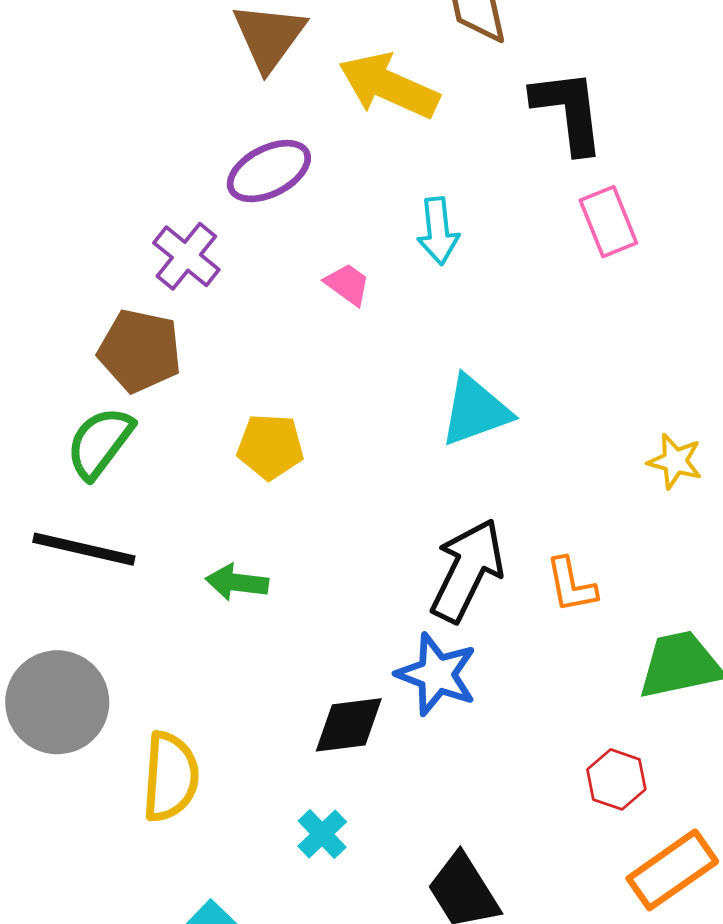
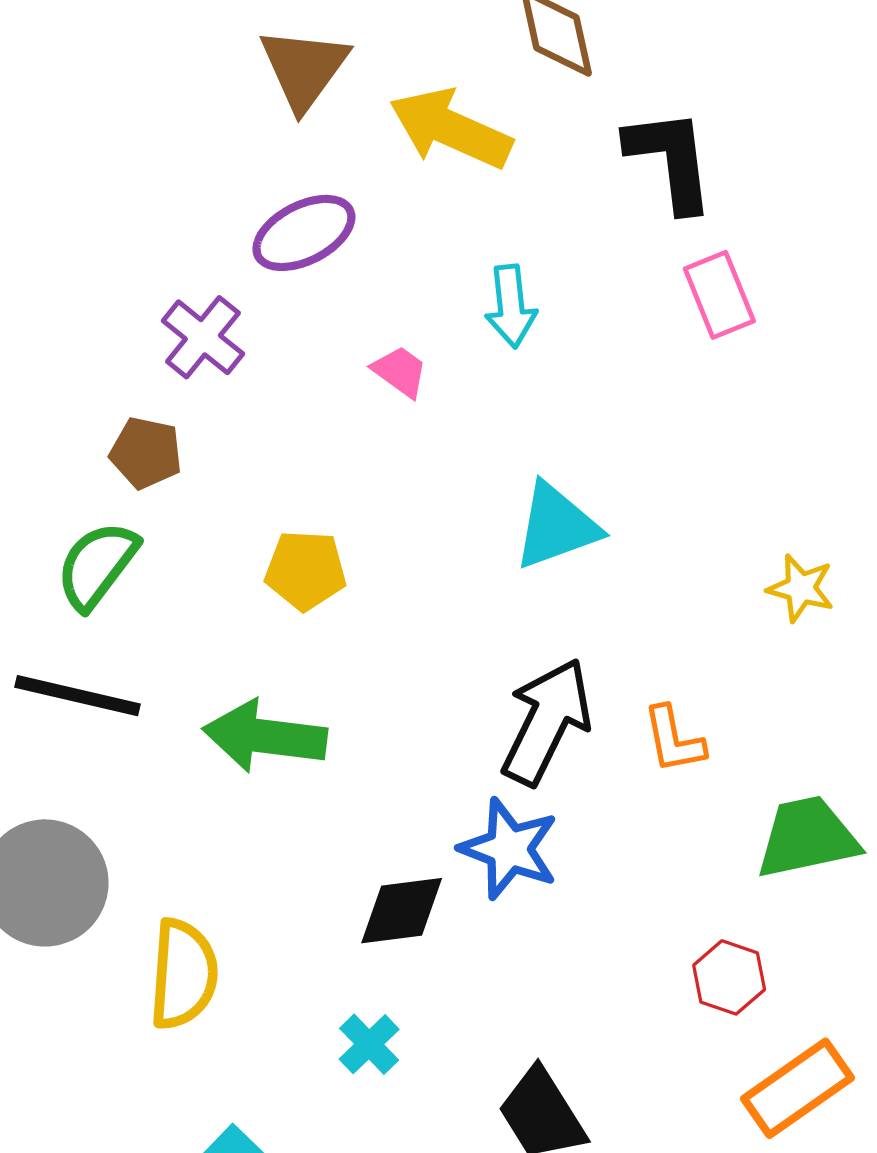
brown pentagon: (140, 351) -> (146, 453), size x0.7
green arrow: (237, 582) -> (265, 736), size x1.6

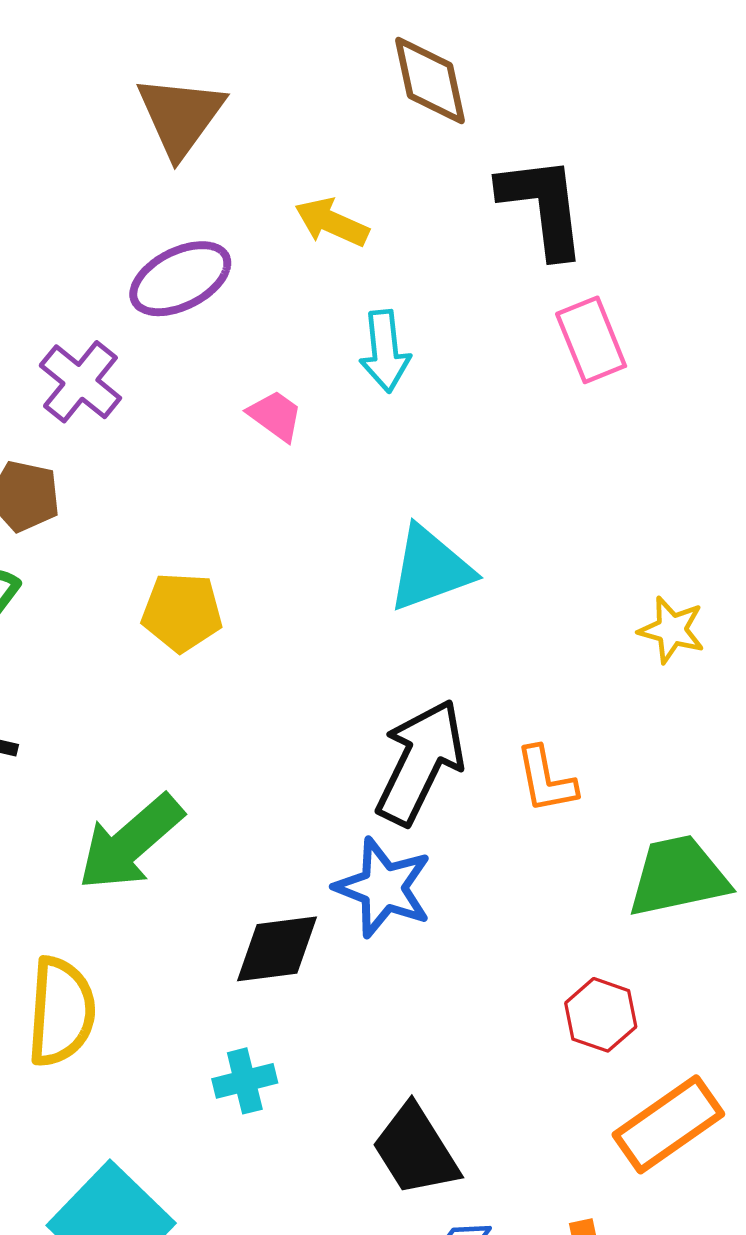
yellow arrow: (451, 129) -> (332, 222), moved, size x0.6
green arrow: (265, 736) -> (130, 842), moved, turned -48
cyan cross: (369, 1044) -> (245, 1081), turned 30

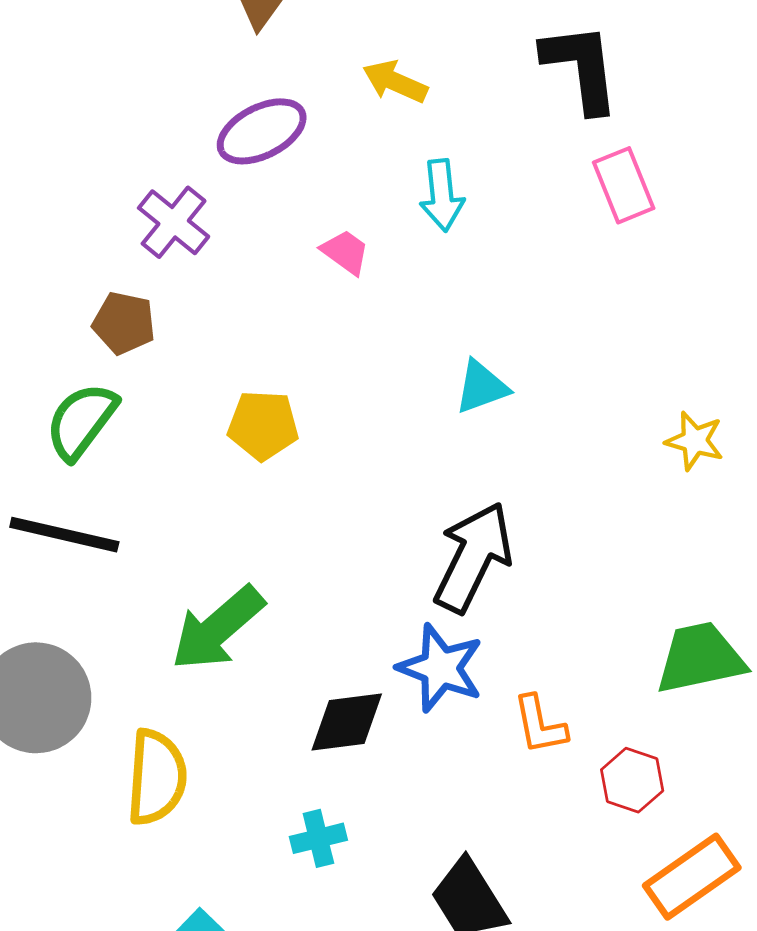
cyan triangle: (430, 569) -> (482, 387), size x0.7
orange L-shape: (546, 780) -> (540, 725), moved

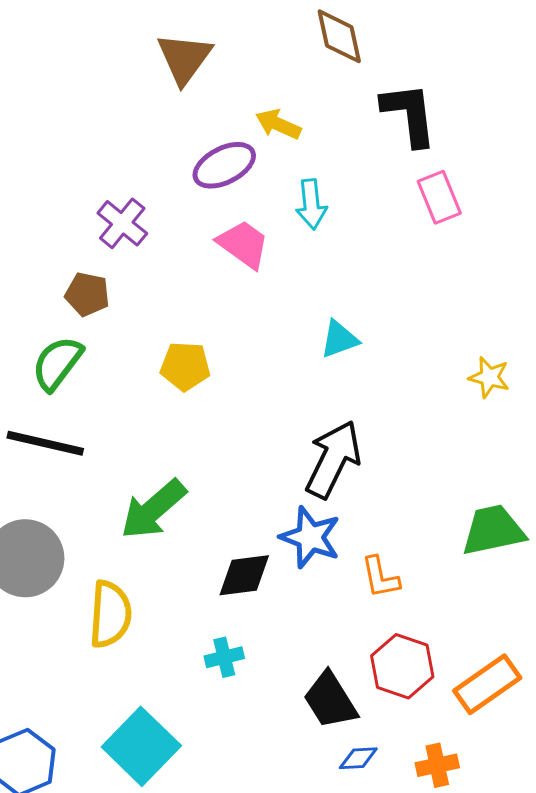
purple ellipse: (262, 131) -> (224, 165), moved
pink trapezoid: (345, 252) -> (243, 244), size x1.5
red hexagon: (632, 780) -> (402, 666), moved, size x1.4

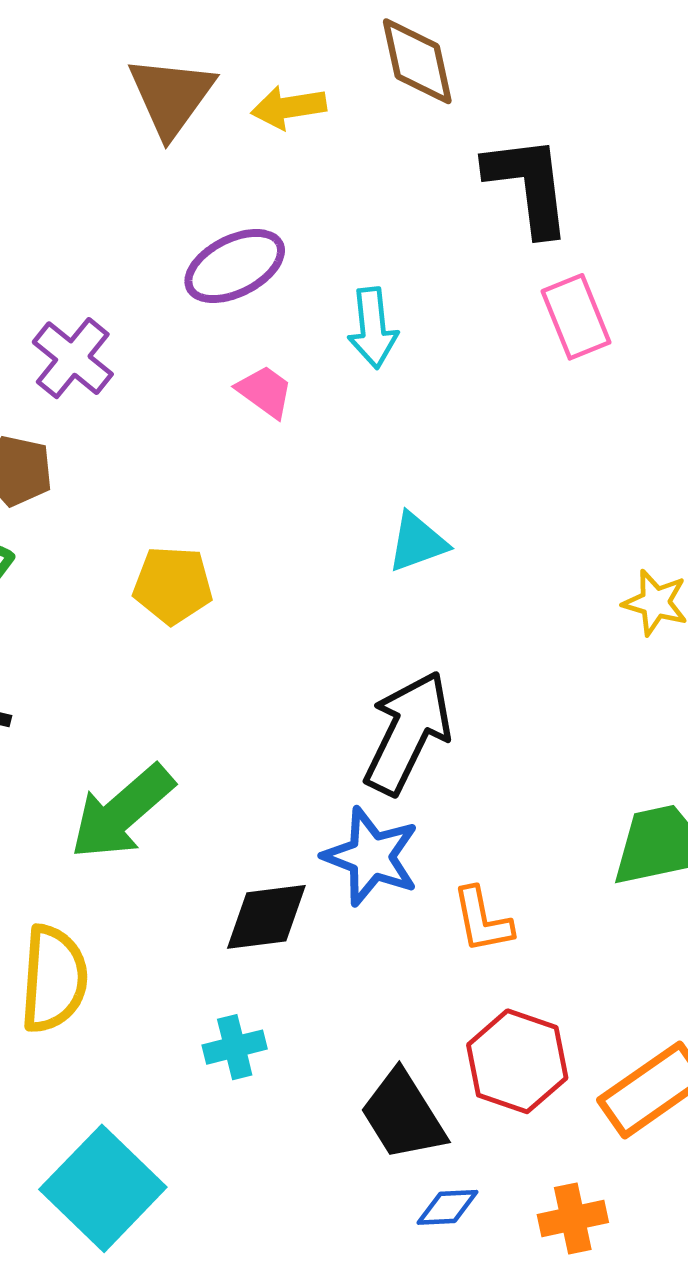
yellow arrow: (278, 124) -> (289, 107), moved, turned -33
pink trapezoid: (243, 244) -> (265, 391), size x0.7

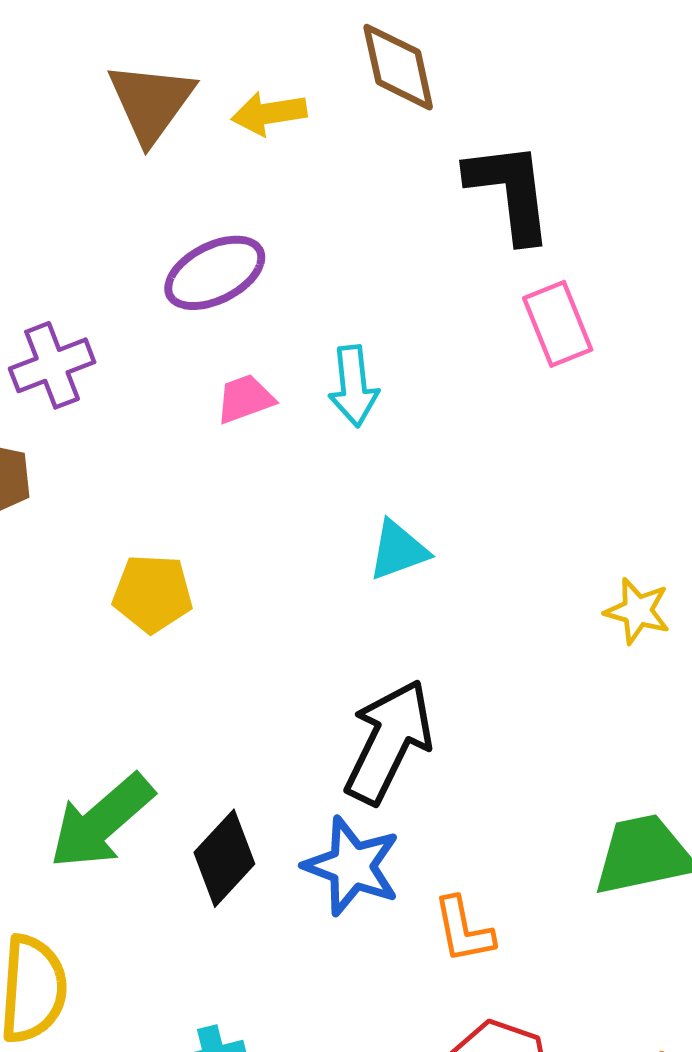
cyan arrow: (373, 328) -> (354, 386), moved
purple cross: (73, 358) -> (52, 365), turned 30
pink trapezoid: (265, 391) -> (245, 399), turned -56
black diamond: (266, 917) -> (224, 858), moved, turned -40

